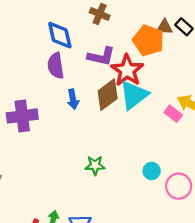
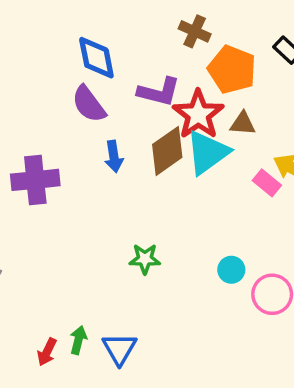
brown cross: (100, 14) -> (195, 31), moved
brown triangle: (165, 27) -> (243, 124), moved
purple semicircle: (56, 66) -> (89, 104), turned -30

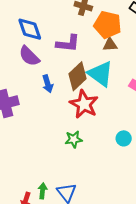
red star: (198, 114) -> (84, 104), moved
brown triangle: (243, 124) -> (110, 45), moved
cyan triangle: (207, 153) -> (100, 74), turned -40

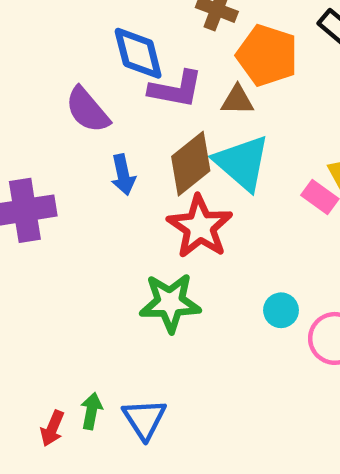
blue diamond: (30, 29) -> (138, 53), moved
brown triangle: (110, 45) -> (237, 100), moved
green star: (74, 139) -> (170, 303), size x1.5

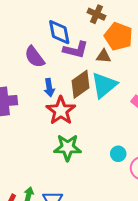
cyan triangle: (242, 163) -> (104, 85), turned 36
red star: (200, 227) -> (61, 111), moved

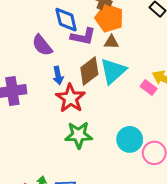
orange pentagon: (118, 36) -> (109, 18), moved
cyan circle: (118, 154) -> (130, 139), size x1.6

